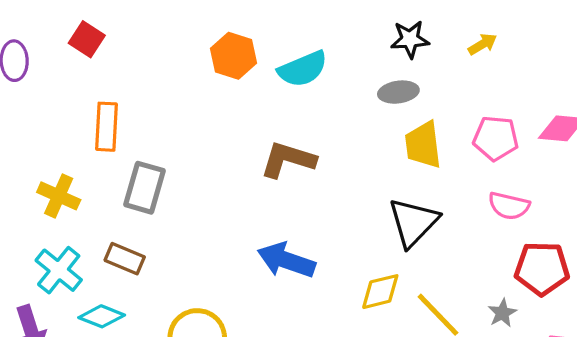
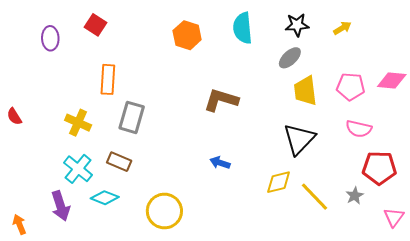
cyan semicircle: (303, 69) -> (243, 28), moved, turned 108
gray ellipse: (398, 92) -> (290, 58), turned -35
blue arrow: (286, 260) -> (220, 163), size x0.6

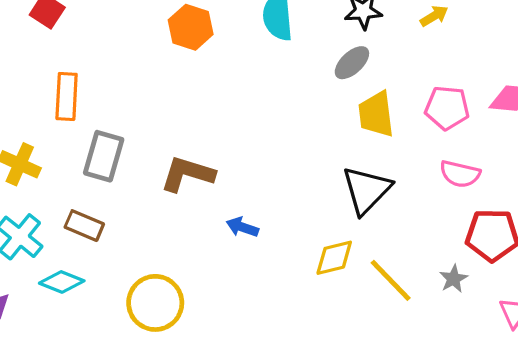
brown L-shape: (221, 100) -> (187, 174), moved

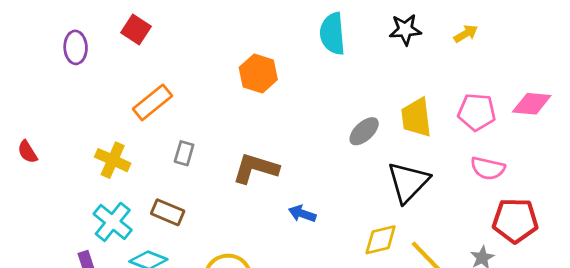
orange hexagon: (191, 27) -> (258, 74), moved
gray ellipse: (352, 63) -> (364, 131), moved
orange rectangle: (67, 97) -> (153, 102), turned 48
gray rectangle: (104, 156) -> (184, 153), size x0.6

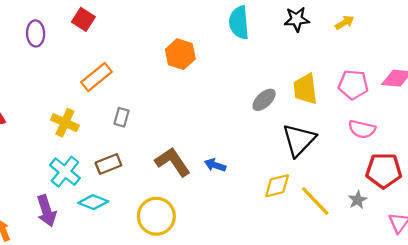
brown L-shape: (256, 168) -> (173, 162), moved, turned 39
brown rectangle: (168, 212) -> (108, 164), turned -45

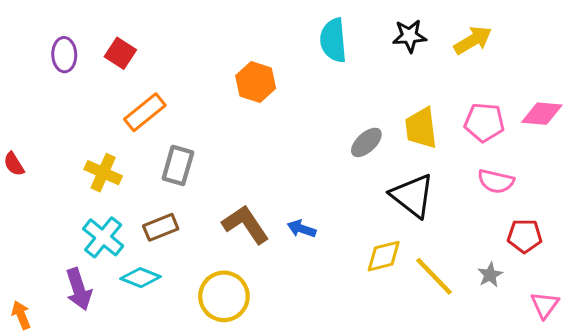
red square: (83, 19) -> (120, 53), moved
yellow arrow: (345, 23) -> (473, 40), size x1.5
gray rectangle: (122, 117) -> (178, 165), size x1.5
black triangle: (299, 140) -> (412, 196), turned -36
red pentagon: (384, 171) -> (525, 236), size x0.7

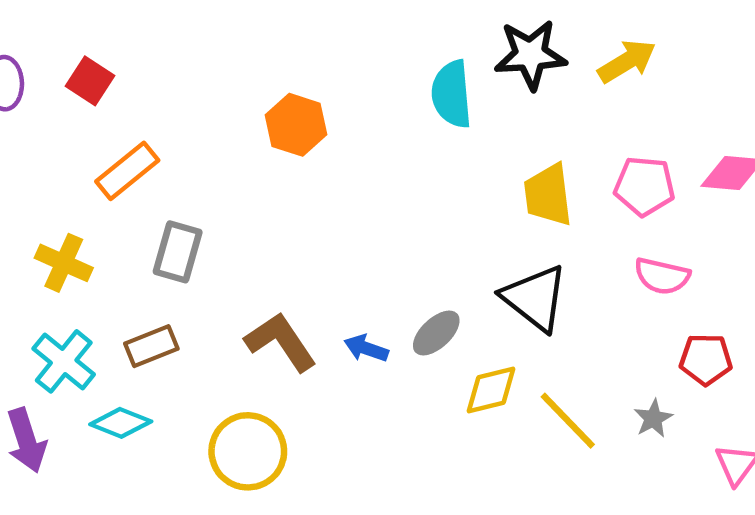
black star: (410, 36) -> (530, 55), size x1.4
cyan semicircle: (333, 40) -> (452, 94), moved
gray ellipse: (366, 142) -> (436, 333), moved

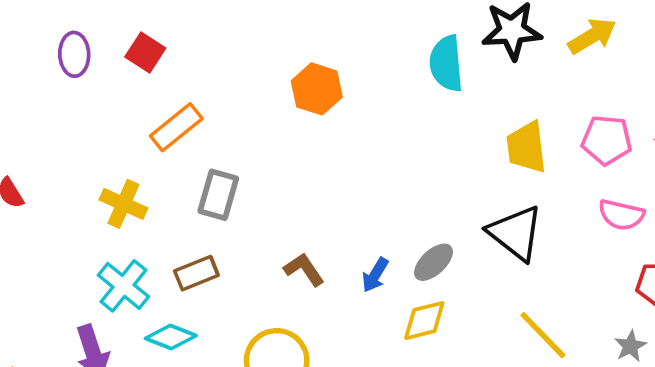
brown L-shape: (281, 342) -> (304, 270), size x0.7
blue arrow: (366, 348) -> (375, 275), turned -78
yellow diamond: (491, 390) -> (424, 321), moved
gray star: (653, 418) -> (630, 346), moved

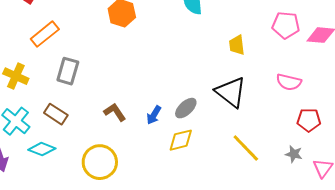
pink pentagon: (607, 140) -> (286, 25), moved
yellow trapezoid: (526, 147) -> (237, 45), size x0.7
brown rectangle: (196, 273) -> (56, 114), turned 55
gray star: (630, 346) -> (294, 154), turned -30

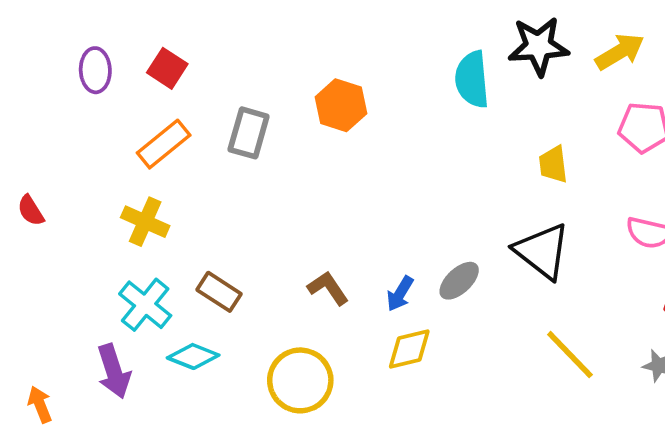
orange rectangle: (45, 34) -> (164, 144), moved
gray rectangle: (68, 71) -> (249, 133), moved
yellow diamond: (181, 140) -> (409, 349), moved

